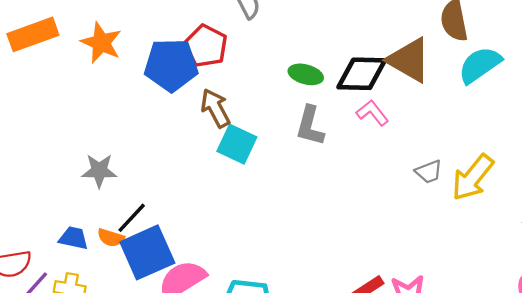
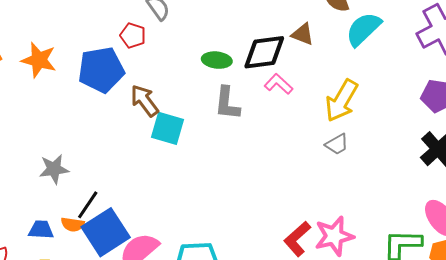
red pentagon: (206, 46) -> (133, 35), moved, size x0.7
brown triangle: (409, 60) -> (303, 34), size x0.6
gray trapezoid: (429, 172) -> (337, 144), moved
yellow arrow: (473, 177) -> (342, 101), moved

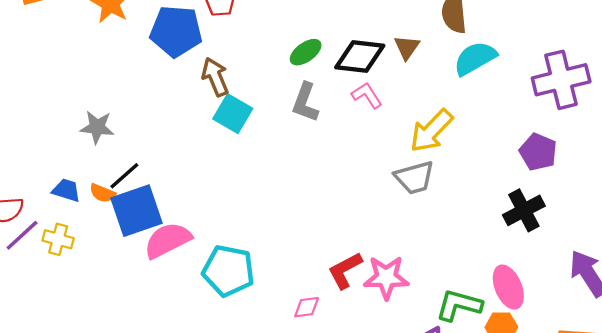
brown triangle: (303, 34) -> (407, 47), turned 30
green ellipse: (217, 60) -> (306, 52), turned -56
gray trapezoid: (337, 144) -> (414, 178), size x1.5

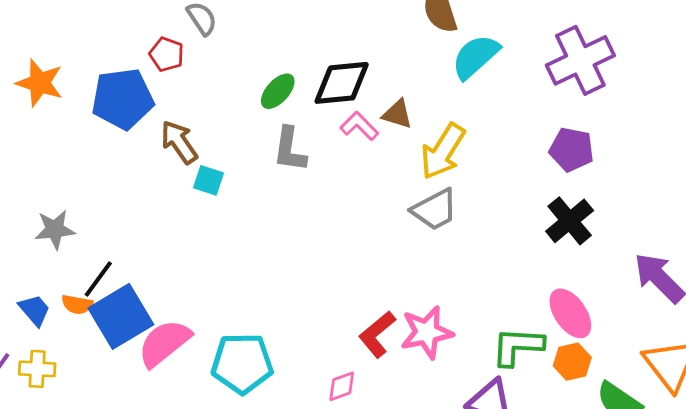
brown triangle: (407, 47) -> (397, 114), moved, turned -36
cyan square: (233, 114) -> (209, 180), size x0.7
blue trapezoid: (66, 190) -> (35, 310), turned 44

